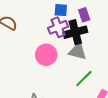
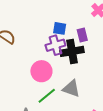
gray triangle: (78, 51) -> (71, 88), moved
green line: (84, 79) -> (47, 96), moved

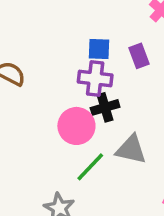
purple cross: (55, 45) -> (95, 79), turned 30
black cross: (72, 51) -> (105, 107), moved, size x0.7

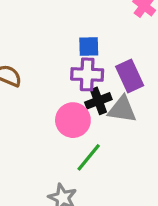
purple rectangle: (139, 56) -> (130, 76), moved, size x1.4
gray triangle: (131, 150) -> (122, 109), moved

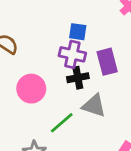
gray triangle: (122, 109) -> (94, 106), moved
pink circle: (73, 120) -> (31, 89), moved

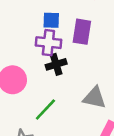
purple rectangle: (107, 62) -> (82, 32), moved, turned 30
gray triangle: (94, 106) -> (95, 98), moved

